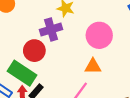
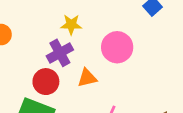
orange triangle: (93, 66) -> (87, 78), moved

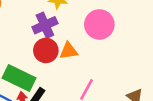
red circle: (46, 82) -> (46, 50), moved

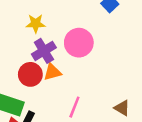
purple cross: (45, 25) -> (44, 51), moved

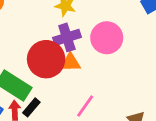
red circle: (30, 74) -> (46, 59), size x1.4

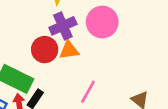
red circle: (46, 59) -> (45, 50), size x0.7

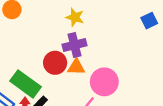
pink circle: (102, 22) -> (104, 82), moved

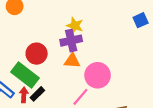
yellow star: (75, 17) -> (75, 26), moved
red circle: (55, 63) -> (37, 54), moved

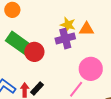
orange triangle: (72, 61) -> (87, 29), moved
green rectangle: (25, 75) -> (18, 43), moved

